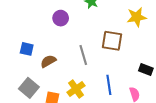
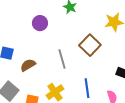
brown square: (112, 41) -> (90, 45), turned 35

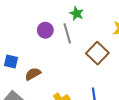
gray line: (62, 59) -> (67, 33), moved

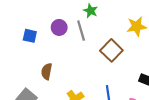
blue square: (11, 61) -> (30, 36), moved
brown semicircle: (33, 74) -> (47, 71), turned -49

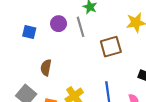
brown square: (111, 50) -> (111, 47), turned 30

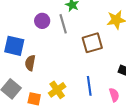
blue square: (29, 32) -> (14, 46), moved, size x1.5

